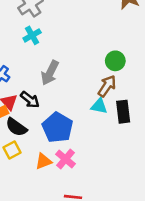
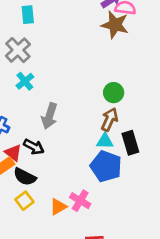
blue pentagon: (58, 128) -> (106, 166), moved

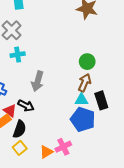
cyan cross: (25, 81) -> (18, 55), turned 32
black semicircle: (25, 177) -> (20, 129), turned -96
pink cross: (80, 201) -> (63, 147), turned 35

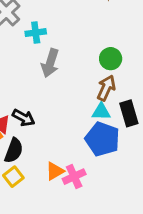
cyan cross: (18, 55) -> (36, 33), moved
gray arrow: (38, 81) -> (50, 63), moved
orange triangle: (46, 152) -> (55, 171), moved

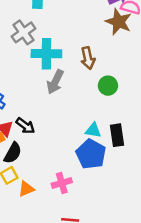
cyan cross: (36, 33) -> (46, 54), size x1.6
brown arrow: (106, 88) -> (88, 58), moved, turned 135
orange triangle: (55, 171) -> (26, 189), moved

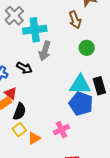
brown arrow: (88, 58) -> (75, 20), moved
black arrow: (25, 126) -> (24, 68), moved
cyan triangle: (93, 130) -> (80, 85), size x1.6

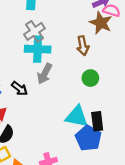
gray cross: (14, 16) -> (34, 31), moved
blue pentagon: (81, 104) -> (88, 138), moved

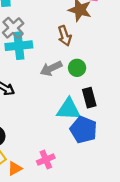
gray arrow: (45, 74) -> (51, 68), moved, turned 45
black rectangle: (97, 121) -> (89, 98), moved

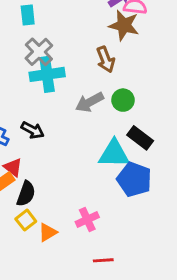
black rectangle: (89, 98) -> (140, 138), turned -36

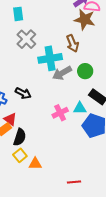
cyan cross: (47, 74) -> (50, 58), moved
cyan triangle: (114, 154) -> (80, 108), size x0.6
pink cross: (87, 219) -> (60, 113), moved
orange triangle: (48, 232) -> (35, 164), turned 32

